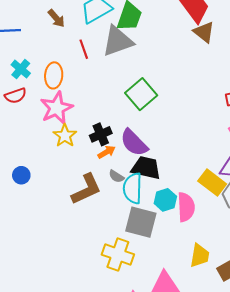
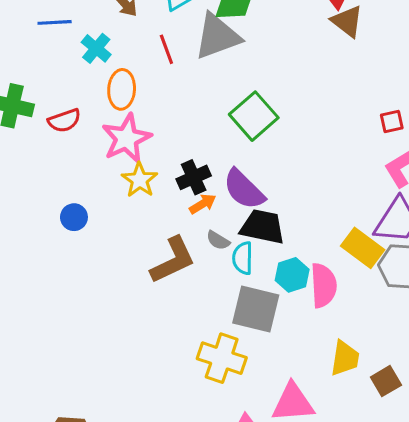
cyan cross: (21, 69) -> (96, 48), moved
blue circle: (21, 175) -> (74, 217), moved
cyan semicircle: (133, 188) -> (243, 258), size x0.7

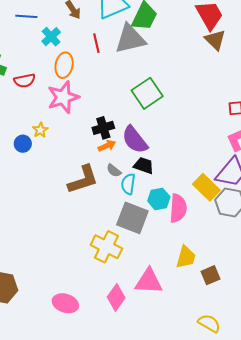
yellow star: (140, 180) -> (40, 130), moved, size x0.7
black trapezoid: (263, 227) -> (144, 165), size x0.7

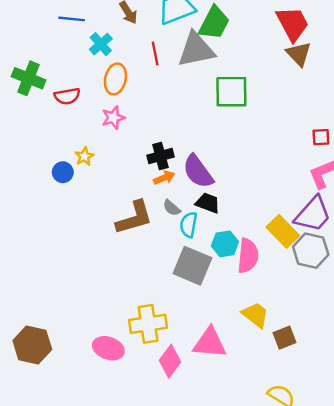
green square: (147, 93) -> (231, 92), moved, turned 32
pink star: (63, 97) -> (113, 118), size x0.6
yellow cross: (106, 247) -> (148, 324), moved, turned -36
yellow trapezoid: (186, 257) -> (255, 315), turned -70
pink ellipse: (65, 303) -> (108, 348), moved

